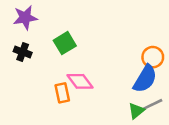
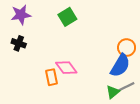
green square: (65, 43) -> (67, 17), moved

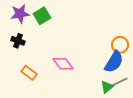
green square: (67, 17) -> (42, 16), moved
orange rectangle: (52, 77) -> (29, 73), moved, turned -42

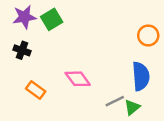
orange circle: (120, 45) -> (148, 35), moved
blue semicircle: (114, 62) -> (141, 76), turned -35
gray line: (120, 82) -> (115, 101), moved

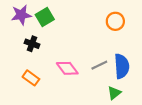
orange circle: (148, 35) -> (115, 21), moved
black cross: (22, 50) -> (32, 44), moved
gray line: (115, 101) -> (99, 65), moved

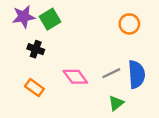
green triangle: (114, 93) -> (116, 103), moved

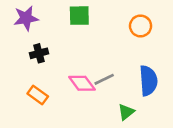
green square: (50, 19) -> (79, 16), moved, turned 30
black cross: (36, 49) -> (39, 53), turned -35
gray line: (111, 73) -> (104, 79), moved

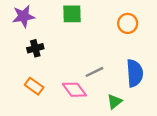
pink diamond: (82, 83) -> (74, 90), moved

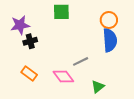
purple star: (23, 16) -> (20, 25), moved
blue semicircle: (135, 73) -> (110, 40), moved

